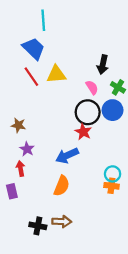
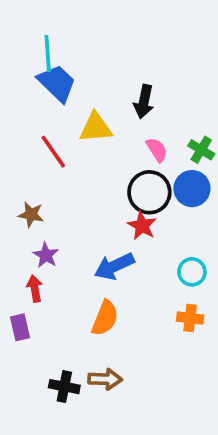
cyan line: (43, 20) -> (48, 54), moved
black arrow: (103, 65) -> (144, 102), moved
red line: (31, 77) -> (53, 152), moved
cyan circle: (113, 174) -> (192, 272), moved

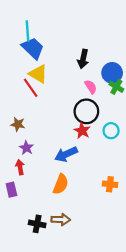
yellow triangle: (96, 128) -> (38, 74), moved, turned 36
blue circle: (192, 189) -> (112, 73), moved
cyan circle: (192, 272) -> (111, 131), moved

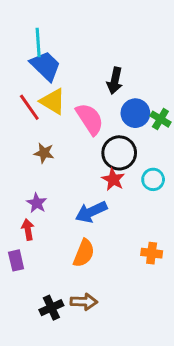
blue circle: (112, 73) -> (135, 113), moved
pink semicircle: (91, 87) -> (90, 119), moved, size x1.6
red line: (31, 88) -> (29, 107), moved
brown star: (18, 124) -> (44, 153), moved
black cross: (37, 224) -> (51, 308), turned -35

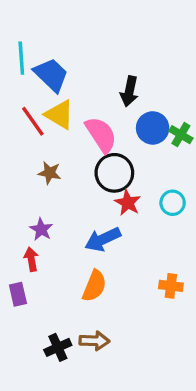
cyan line: (38, 42) -> (21, 58), moved
black circle: (119, 153) -> (114, 173), moved

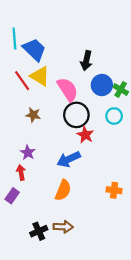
cyan circle: (173, 203) -> (114, 116), moved
purple rectangle: (18, 294) -> (12, 196), turned 48

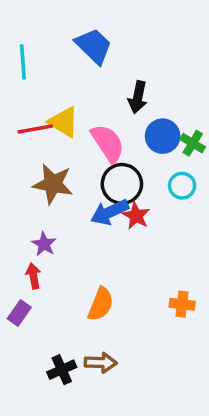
blue trapezoid: (34, 50) -> (94, 46), moved
red line: (22, 81) -> (35, 129), turned -65
brown star: (33, 115) -> (53, 184), size x1.6
blue arrow: (69, 159) -> (110, 212), moved

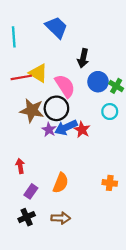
black circle: (122, 184) -> (56, 108), moved
purple star: (44, 244) -> (49, 130), moved
purple rectangle: (19, 313) -> (31, 191), moved
black cross: (62, 370) -> (27, 217), moved

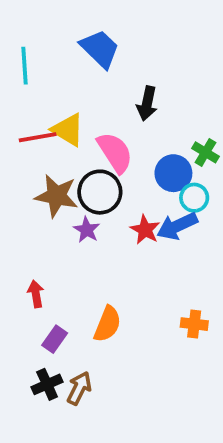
blue circle: (98, 82) -> (173, 173), moved
blue arrow: (66, 128) -> (177, 226), moved
brown arrow: (61, 218) -> (79, 388), moved, turned -66

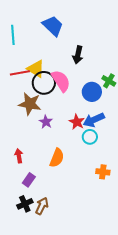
black circle: (100, 192) -> (44, 83), moved
cyan circle: (194, 198) -> (90, 137), moved
orange semicircle: (107, 324) -> (57, 158), moved

